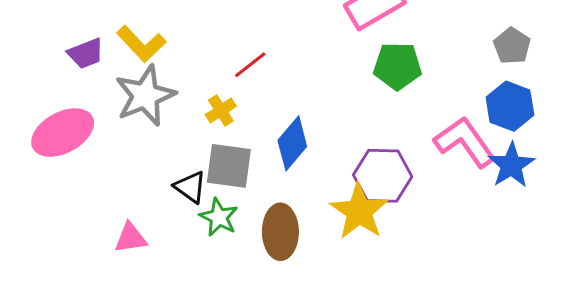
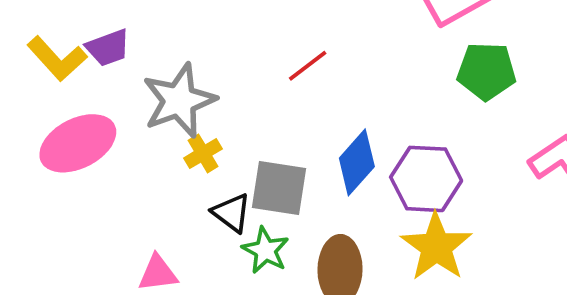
yellow L-shape: (141, 44) -> (57, 59), moved
yellow cross: (221, 110) -> (203, 153), moved
purple hexagon: (383, 176) -> (426, 179), moved

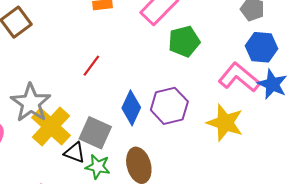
yellow cross: (203, 153) -> (51, 126), size x2.0
gray square: (279, 188) -> (95, 133), turned 32
yellow star: (436, 247) -> (225, 123), moved

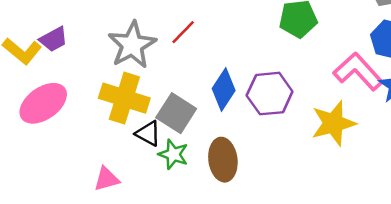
gray star: (31, 103) -> (132, 45), moved
yellow star: (225, 123) -> (333, 123), turned 30
yellow cross: (51, 126) -> (124, 98), turned -33

